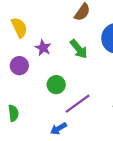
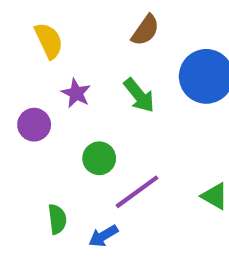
yellow semicircle: (19, 28) -> (49, 41), moved
green semicircle: (13, 113) -> (57, 219), moved

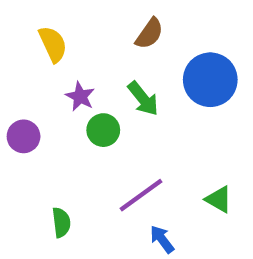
purple circle: (34, 125) -> (24, 136), moved
green circle: (99, 158) -> (103, 130), moved
blue arrow: (103, 236) -> (162, 239), moved, turned 84

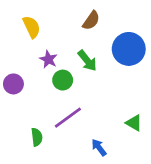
purple line: (141, 195) -> (68, 118), moved

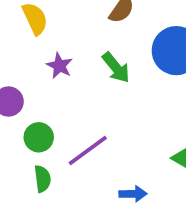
green circle: (63, 80) -> (39, 137), moved
blue arrow: (99, 147) -> (133, 194), turned 126

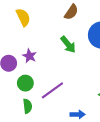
purple star: (59, 66) -> (30, 56), moved

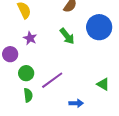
purple star: (30, 56) -> (30, 38), moved

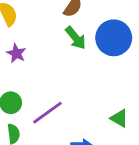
green arrow: (67, 36) -> (76, 38), moved

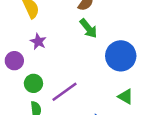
blue circle: (114, 38) -> (121, 56), moved

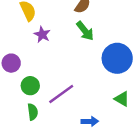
purple star: (38, 42) -> (42, 34), moved

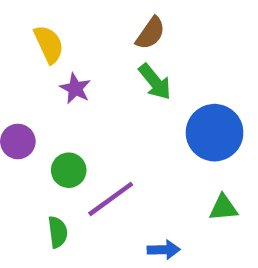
green circle: (30, 86) -> (69, 170), moved
green triangle: (122, 99) -> (223, 208), turned -35

